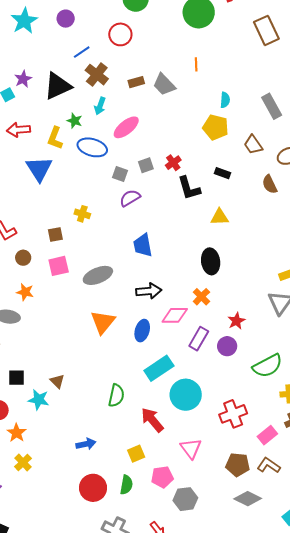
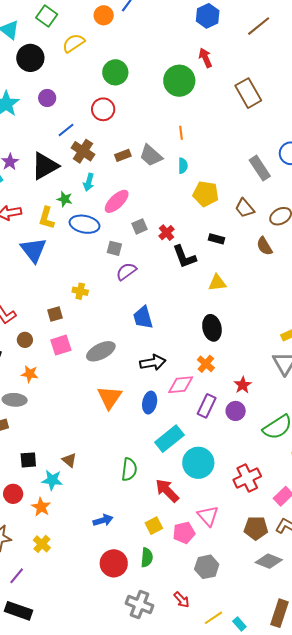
cyan semicircle: (225, 100) -> (183, 166), moved
gray square: (146, 165) -> (140, 226), moved
orange star: (17, 433) -> (41, 507), moved
pink pentagon: (162, 477) -> (184, 533), moved

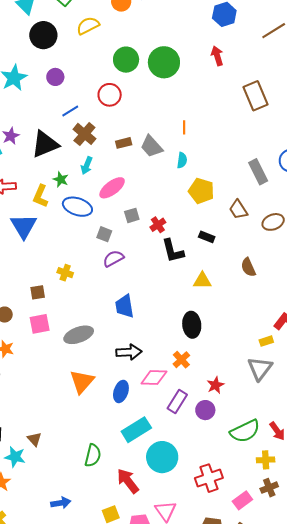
green circle: (179, 81) -> (164, 62), moved
brown semicircle: (264, 246) -> (248, 267), moved

